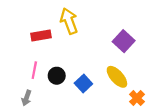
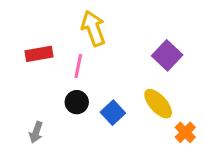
red rectangle: (41, 36) -> (39, 54), moved
pink line: (34, 70) -> (78, 66), moved

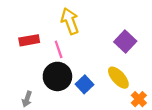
pink line: (78, 66) -> (59, 49), turned -30
black circle: (77, 102) -> (57, 76), size x1.6

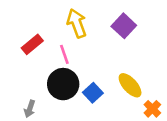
red rectangle: (29, 40) -> (32, 44), turned -30
purple square: (125, 41) -> (124, 26), moved

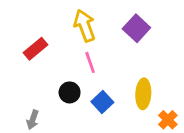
pink line: (64, 54) -> (90, 62), moved
black circle: (63, 84) -> (70, 92), size x0.6
yellow ellipse: (130, 85) -> (143, 94), turned 45

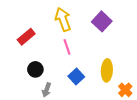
black circle: (70, 92) -> (35, 69), moved
gray arrow: (33, 120) -> (47, 90), moved

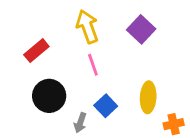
black circle: (35, 69) -> (49, 96), size x1.5
gray arrow: (47, 90) -> (80, 123), moved
orange cross: (125, 90) -> (174, 124), turned 32

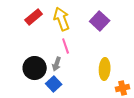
red rectangle: (36, 51) -> (34, 17), moved
blue square: (106, 106) -> (54, 84), moved
gray arrow: (80, 123) -> (57, 64), moved

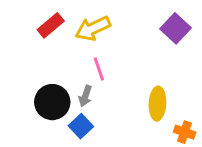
yellow arrow: (62, 19) -> (93, 28), turned -95
purple square: (100, 21) -> (176, 28), moved
orange cross: (123, 88) -> (185, 132), turned 32

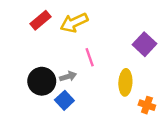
purple square: (176, 28) -> (145, 44), moved
pink line: (99, 69) -> (90, 57), moved
gray arrow: (85, 96) -> (68, 76), turned -126

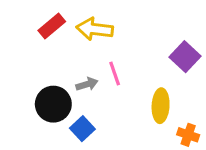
yellow arrow: (74, 23) -> (95, 29), turned 32
gray arrow: (68, 76) -> (87, 84), moved

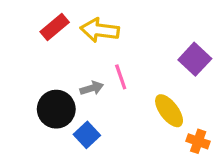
yellow ellipse: (161, 106) -> (169, 111), turned -40

